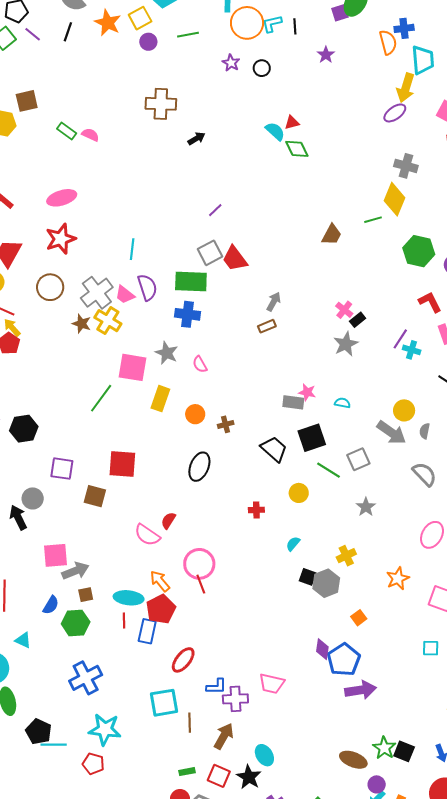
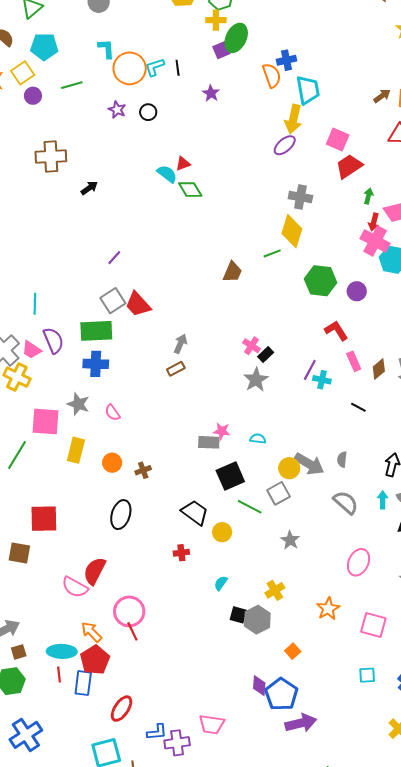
yellow circle: (404, 410) -> (289, 468), moved
black trapezoid: (274, 449) -> (195, 513), moved
red semicircle: (168, 520) -> (95, 571), size x1.6

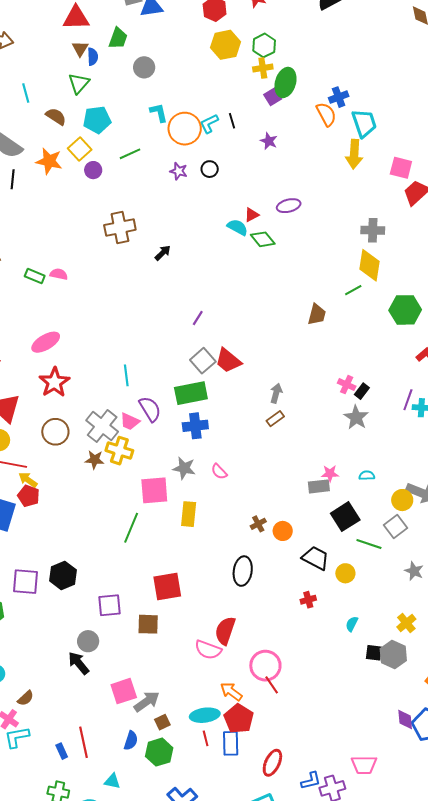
purple ellipse: (285, 145) -> (289, 206), moved, turned 35
orange circle: (112, 463) -> (283, 531), moved

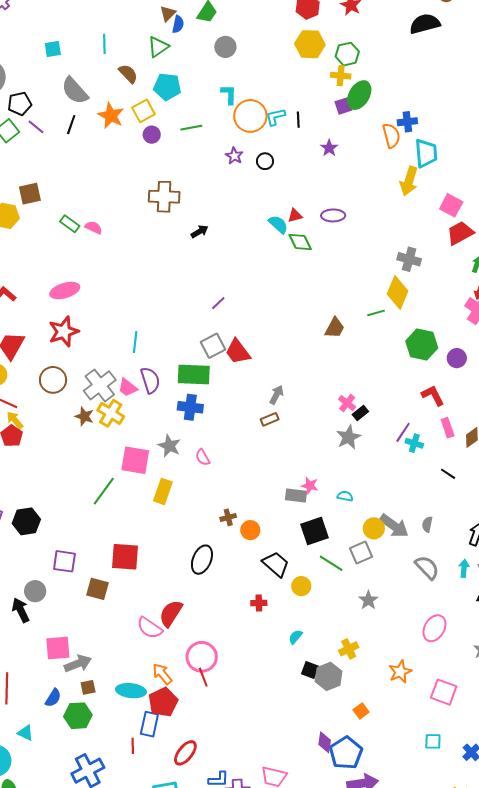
red line: (206, 738) -> (133, 746), moved

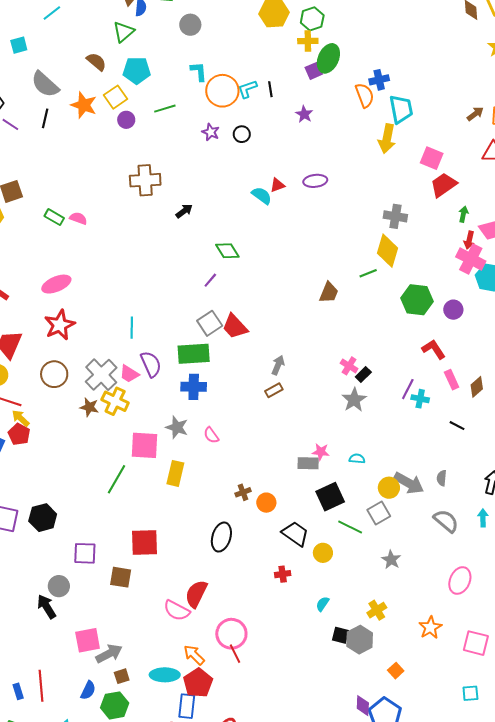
cyan line: (104, 44) -> (52, 13), moved, turned 60
green diamond: (300, 242) -> (227, 251), moved

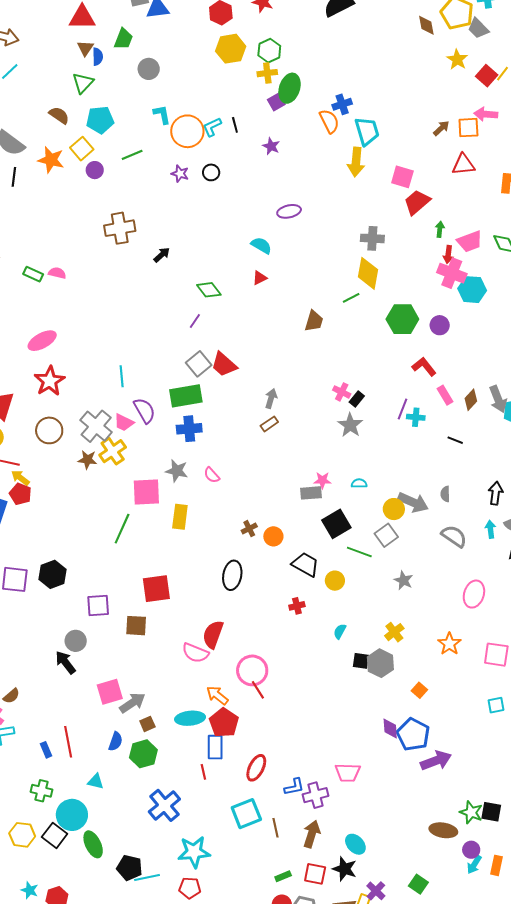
red triangle: (277, 185) -> (260, 278), moved
cyan semicircle: (262, 196) -> (261, 245), moved
yellow cross: (115, 401) -> (113, 451), turned 36

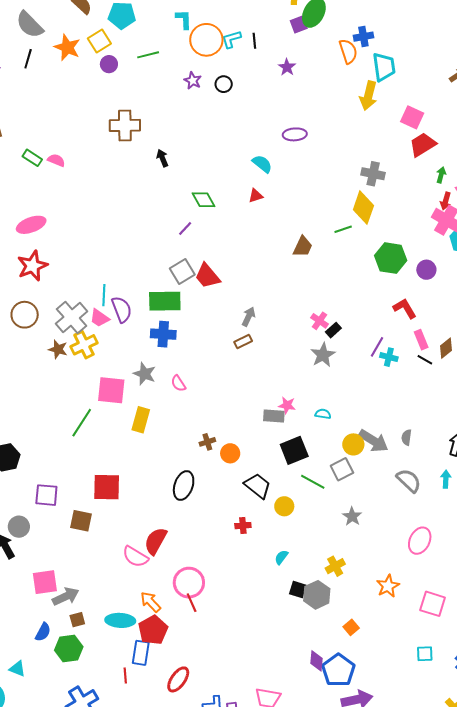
black arrow: (162, 255) -> (162, 158), turned -78
cyan line: (122, 376) -> (104, 295), moved
black line: (455, 440) -> (425, 360), moved

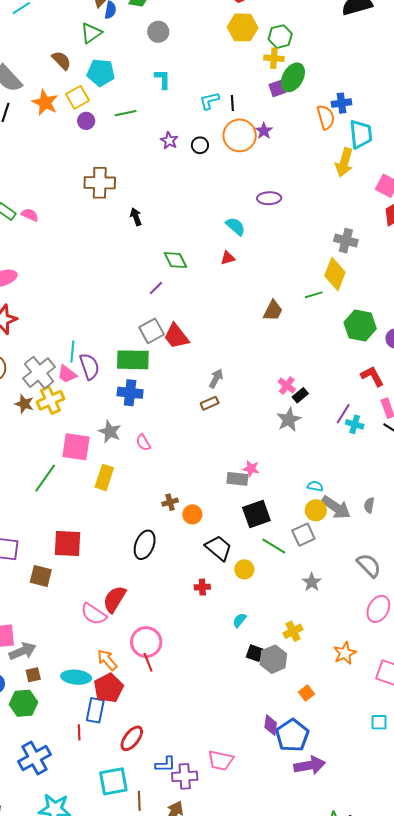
orange circle: (206, 40) -> (240, 135), moved
cyan semicircle: (323, 414) -> (315, 486), moved
gray semicircle: (409, 480) -> (369, 565), moved

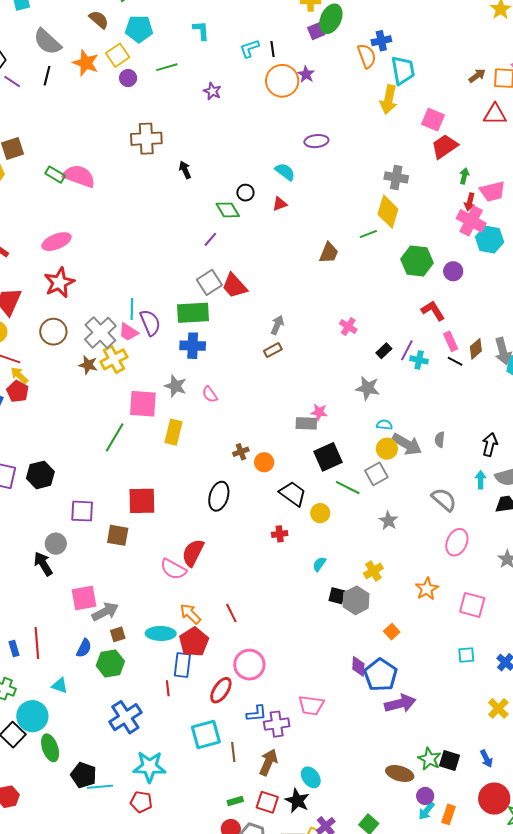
black circle: (200, 145) -> (245, 193), moved
pink semicircle: (30, 215) -> (79, 176), size x1.8
black rectangle: (300, 395) -> (384, 351), moved
gray star: (289, 420) -> (368, 388), moved, turned -30
pink circle: (146, 642) -> (249, 665), moved

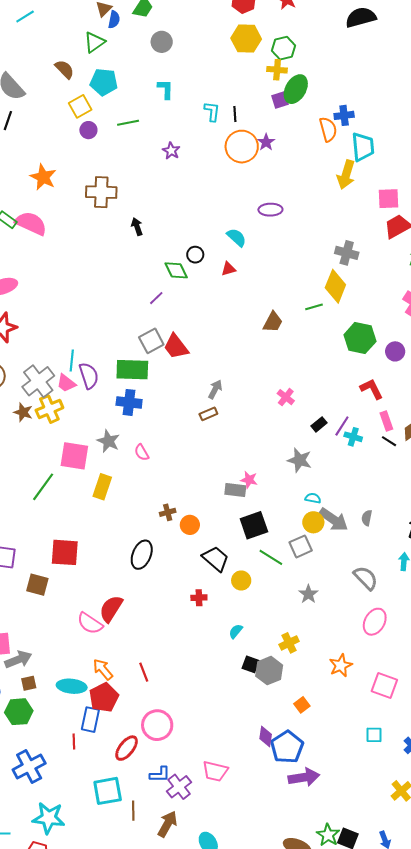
cyan L-shape: (249, 48) -> (212, 111), turned 110
orange star: (86, 63) -> (43, 177), moved
pink square: (433, 120) -> (389, 199), turned -30
purple cross: (277, 724) -> (179, 787), turned -35

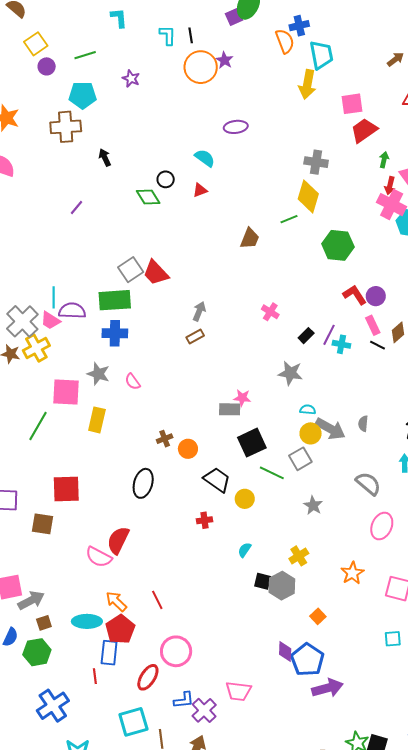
cyan pentagon: (104, 82) -> (83, 95), moved
purple line: (156, 298) -> (76, 208), moved
purple circle: (395, 351) -> (376, 296), moved
purple semicircle: (89, 376) -> (72, 311), turned -64

